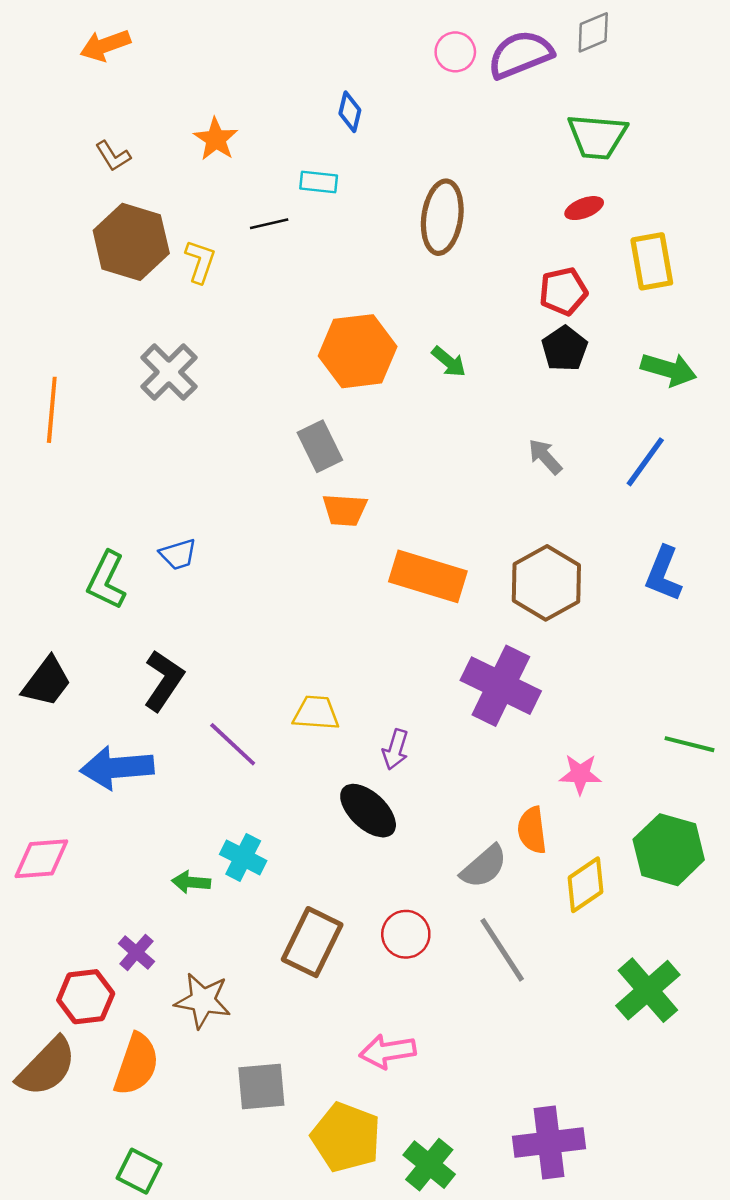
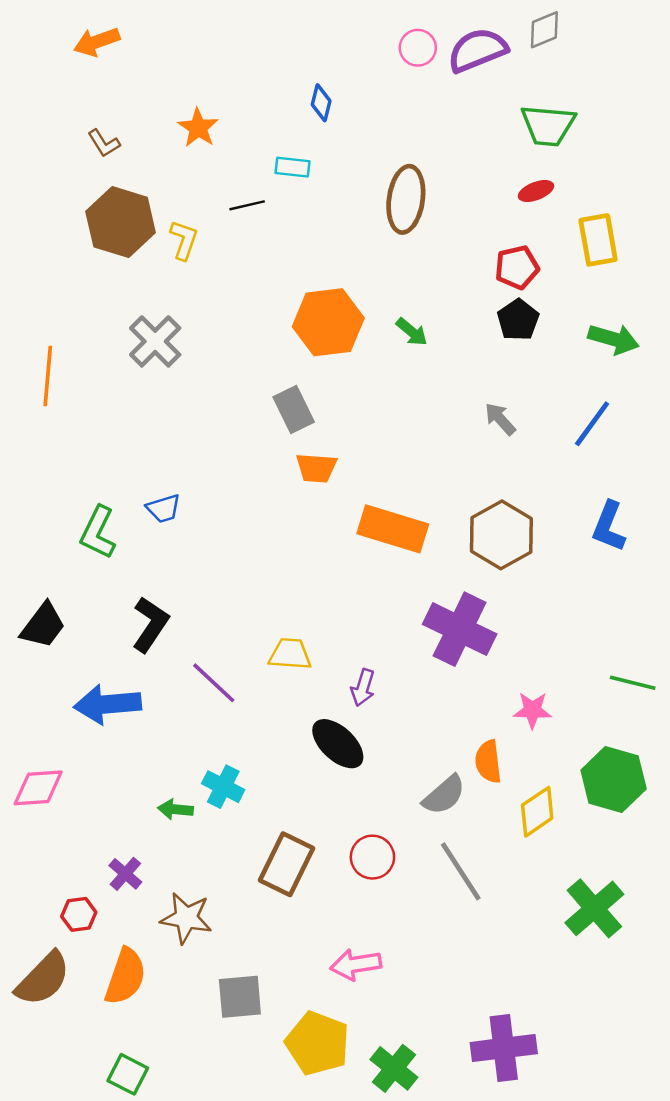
red hexagon: (86, 997) -> (79, 914), size x0.7

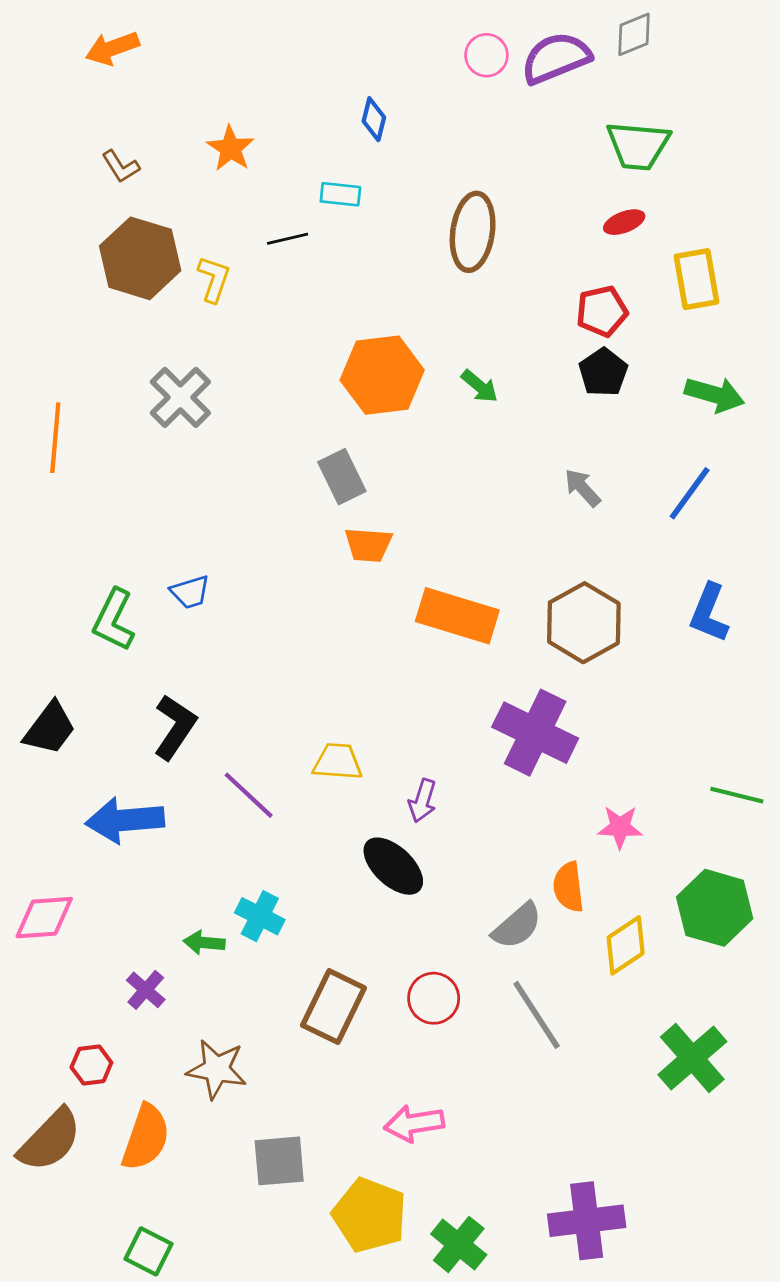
purple cross: (125, 874) -> (146, 990), moved

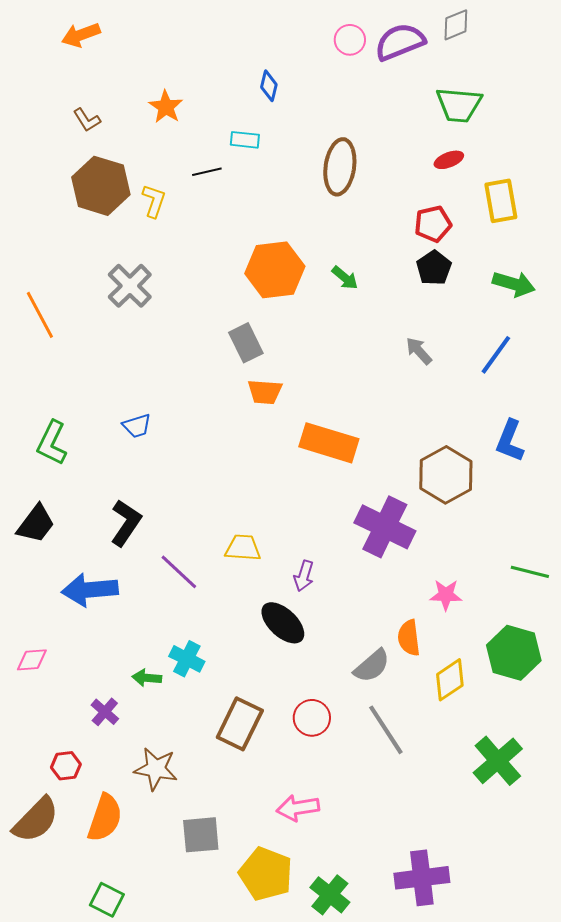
orange line: (55, 438) -> (40, 315), turned -33
green L-shape: (114, 620) -> (52, 443), moved
brown hexagon: (584, 623) -> (446, 475), moved
pink diamond: (44, 918) -> (32, 660), size x0.7

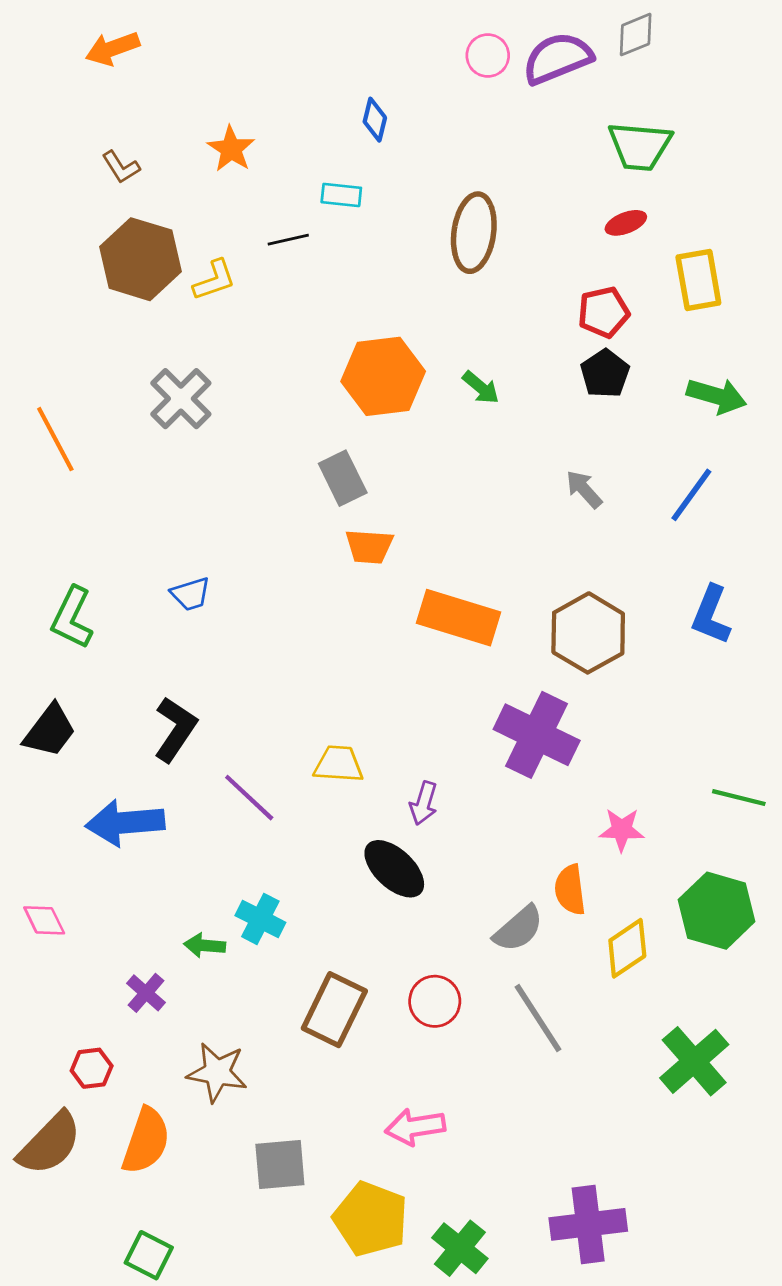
yellow L-shape: (154, 201) -> (214, 280), turned 52
brown hexagon: (446, 475) -> (588, 633), moved
pink diamond: (32, 660) -> (44, 920), turned 68

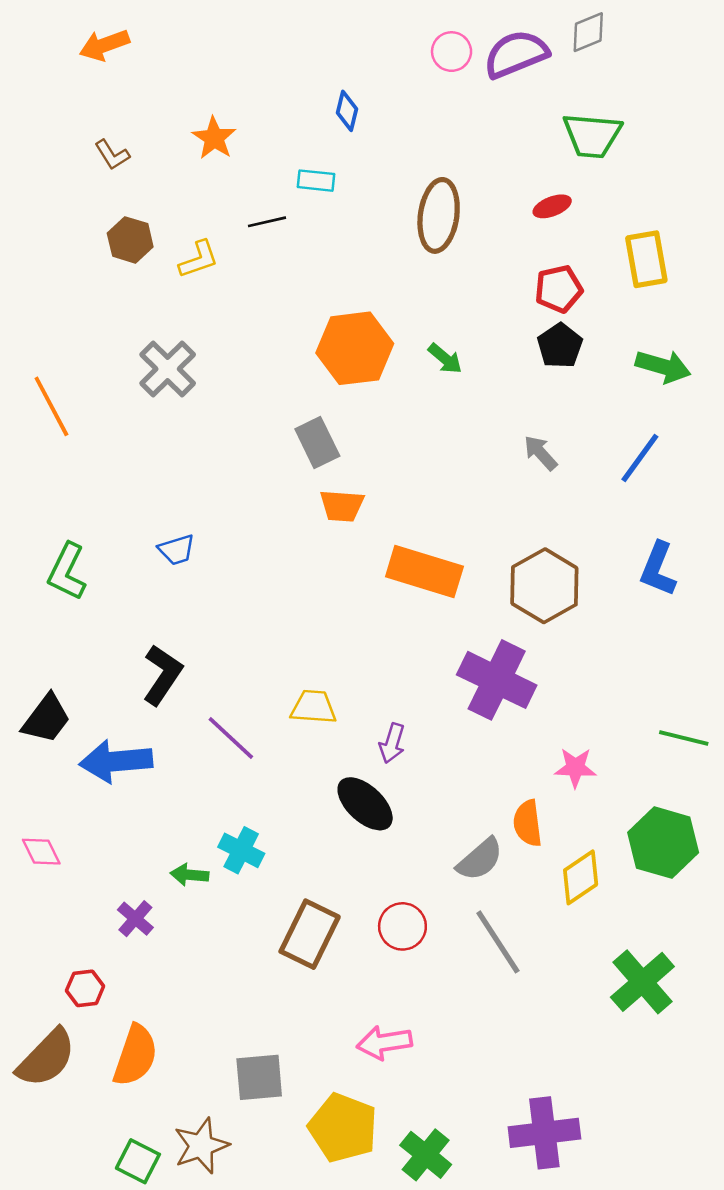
red ellipse: (626, 223) -> (552, 206), moved
brown hexagon: (140, 259) -> (130, 240), size x0.6
black trapezoid: (50, 731) -> (46, 719), moved
brown star: (217, 1072) -> (201, 1146), moved, turned -30

